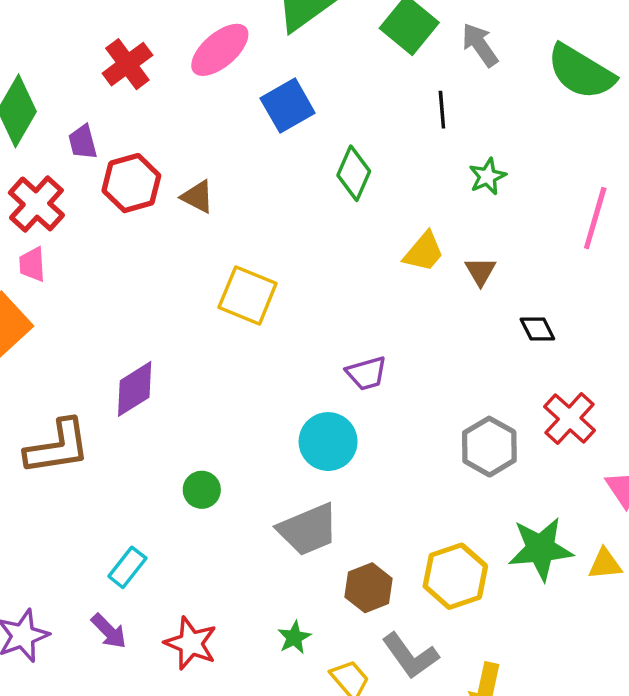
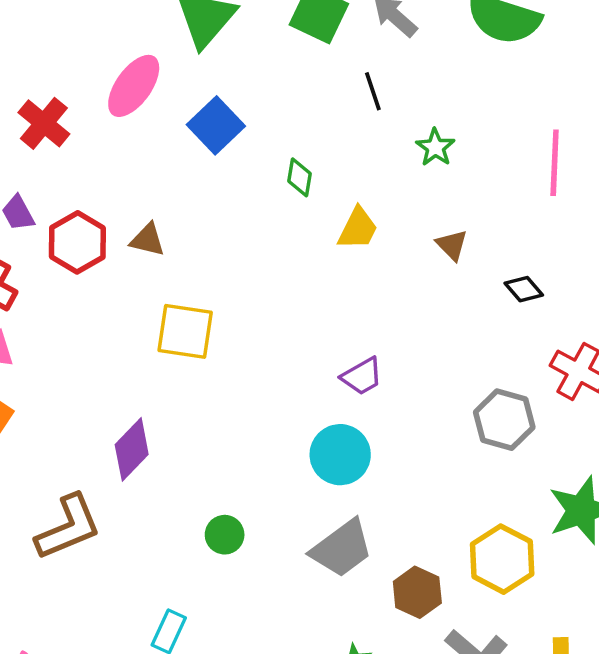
green diamond: (354, 173) -> (300, 177), size x0.7
yellow trapezoid: (424, 252) -> (358, 229), moved
yellow square: (248, 295) -> (185, 331), moved

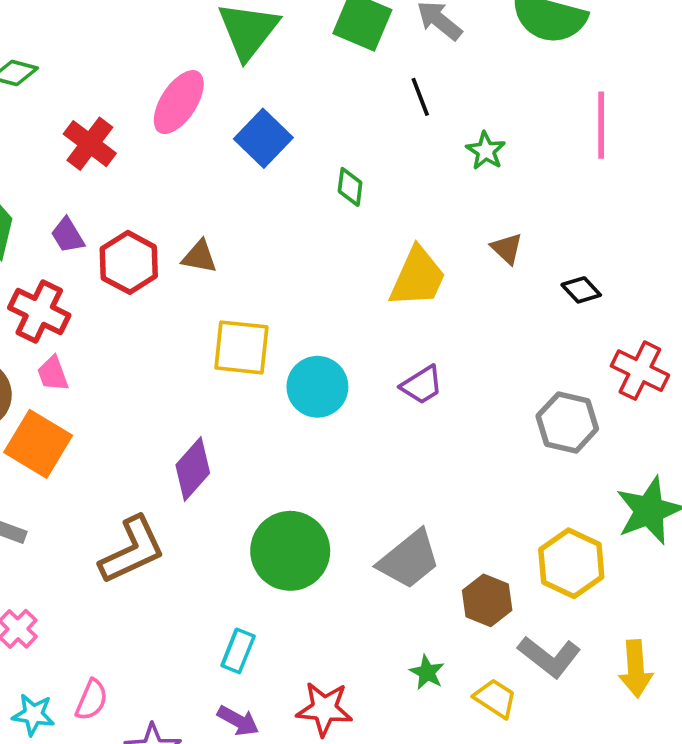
pink line: (555, 163) -> (601, 125), moved
yellow trapezoid: (358, 229) -> (418, 277), moved, size x1.4
cyan circle: (340, 455) -> (317, 387), moved
green circle: (225, 535) -> (290, 551), size x2.0

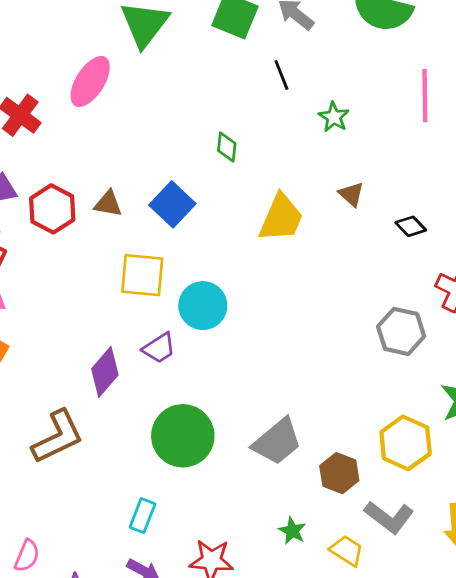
blue square: (263, 138) -> (172, 204), moved
purple trapezoid: (422, 385) -> (159, 348), moved

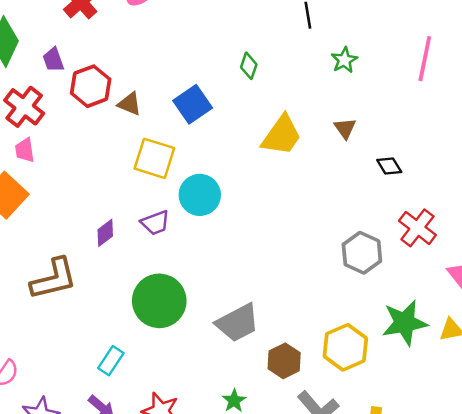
brown triangle: (108, 204) -> (129, 104), moved
purple diamond: (105, 372) -> (105, 233), size x0.7

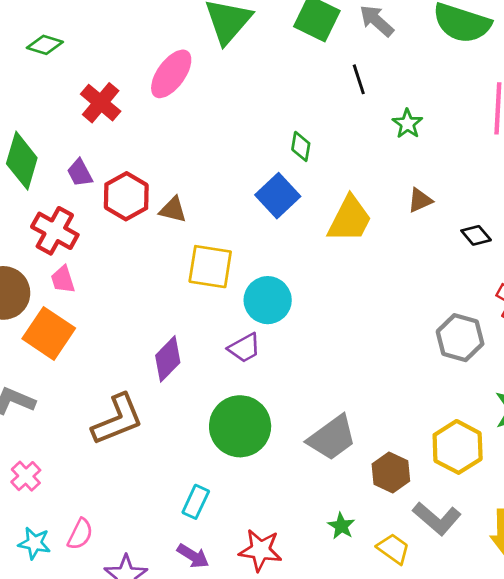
blue square: (193, 104) -> (278, 196), moved
brown triangle: (345, 128) -> (420, 200), turned 50
purple trapezoid: (155, 223) -> (244, 348), moved
purple diamond: (105, 233) -> (168, 359), size x1.4

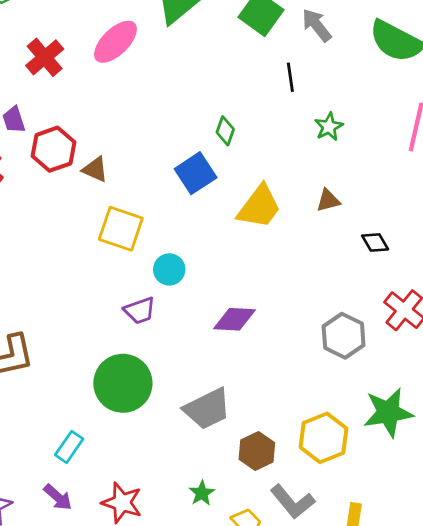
cyan circle: (268, 300) -> (169, 269), size x0.7
purple diamond: (168, 359) -> (234, 319), moved, turned 39

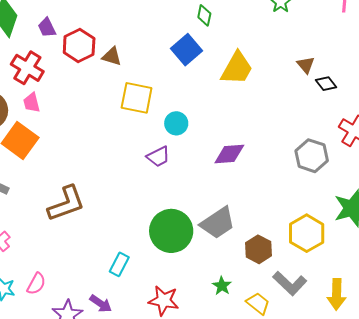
brown triangle: (328, 201) -> (306, 65), moved, turned -48
green circle: (123, 383) -> (171, 231), moved
purple arrow: (58, 497) -> (101, 304), moved

